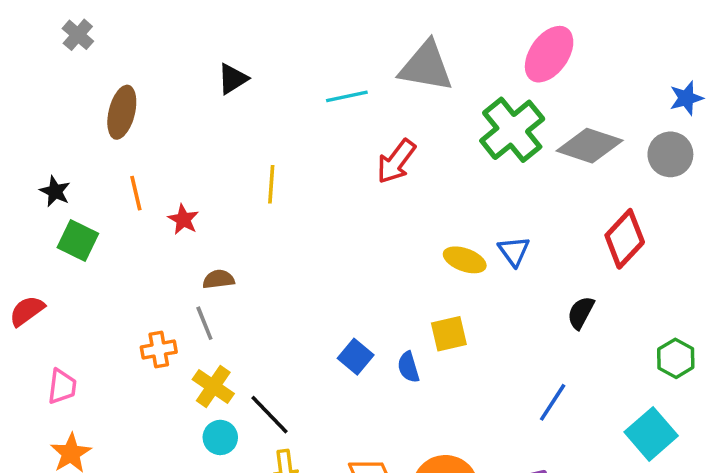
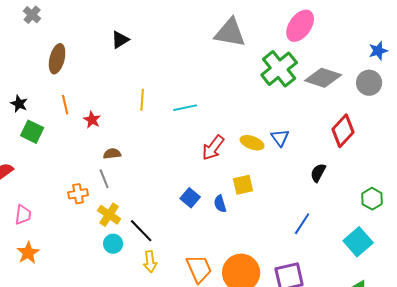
cyan line: (347, 96) -> (185, 108), moved
red arrow: (396, 161) -> (213, 148), moved

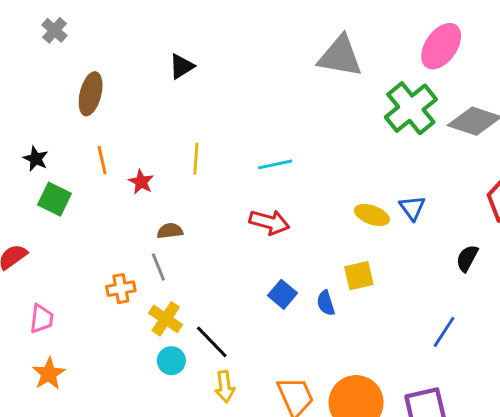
yellow line: (142, 100) -> (196, 159), moved
red arrow: (213, 148) -> (269, 222), moved, turned -112

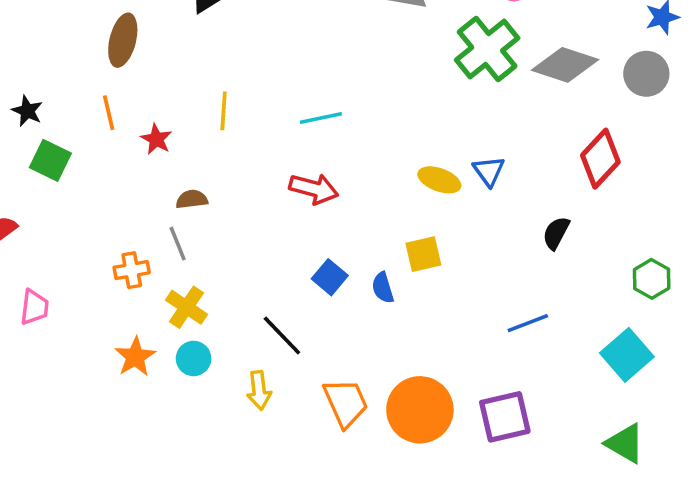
brown ellipse: (91, 94) -> (123, 40), moved
blue line: (444, 332) -> (528, 323), turned 36
black line: (212, 342) -> (282, 336), moved
orange star: (49, 374) -> (135, 357), moved

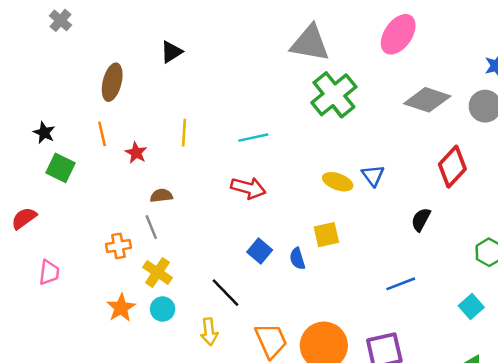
green cross: (487, 49) -> (334, 95), moved
cyan square: (627, 355) -> (471, 306), size x0.7

